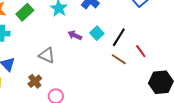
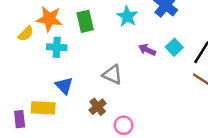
green rectangle: (25, 12) -> (85, 21), turned -60

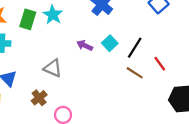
cyan star: (127, 16) -> (53, 15), moved
green rectangle: (85, 21) -> (28, 19), turned 30

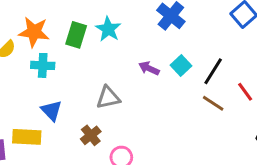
gray triangle: (53, 68) -> (108, 97), turned -36

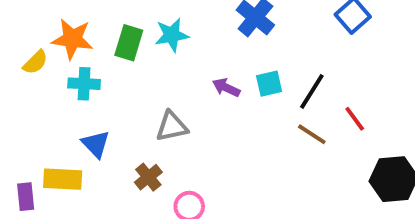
cyan star: (108, 29) -> (172, 35), turned 30
cyan square: (181, 65) -> (269, 84), turned 30

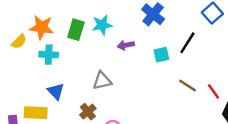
purple arrow: (226, 88) -> (126, 45), moved, turned -35
black line: (312, 91) -> (187, 43), moved
red line: (355, 119) -> (214, 91), moved

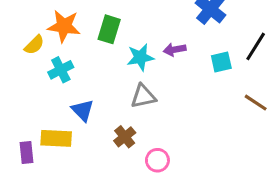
cyan star: (102, 25) -> (140, 57), moved
cyan cross: (49, 55) -> (61, 70), moved, turned -30

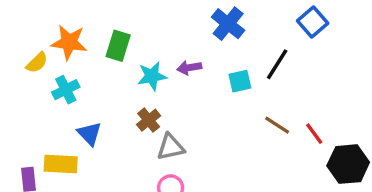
gray triangle: (143, 96) -> (171, 147), moved
brown cross: (125, 137) -> (149, 120), moved

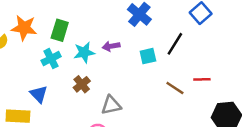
cyan cross: (66, 90) -> (51, 59), moved
red line: (314, 134) -> (202, 79), moved, turned -56
gray triangle: (171, 147) -> (111, 105), moved

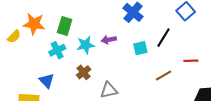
red line: (202, 79) -> (191, 61), moved
brown line: (175, 88) -> (164, 75), turned -63

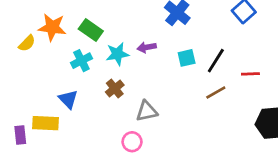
green rectangle: (65, 26) -> (91, 30), turned -72
black line: (164, 38) -> (216, 61), moved

